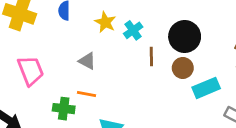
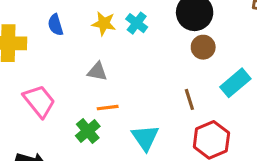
brown line: (151, 56) -> (189, 99), moved
cyan rectangle: (206, 88) -> (235, 83), moved
green cross: (64, 109) -> (88, 131), turned -30

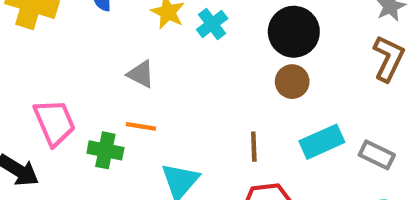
pink trapezoid: (39, 101) -> (54, 122), moved
green cross: (88, 131) -> (105, 150), turned 35

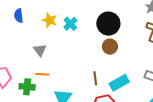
gray triangle: (141, 74) -> (40, 50), turned 32
cyan rectangle: (322, 142) -> (119, 83), moved

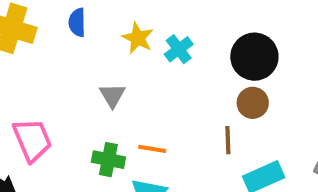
orange line: (42, 74) -> (152, 149), moved
brown line: (95, 78) -> (228, 140), moved
green cross: (27, 87) -> (108, 160), moved

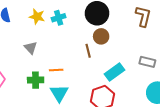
cyan cross: (179, 49) -> (59, 18), turned 32
brown line: (228, 140) -> (88, 51), moved

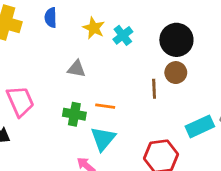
cyan cross: (59, 18) -> (123, 35), turned -32
gray triangle: (31, 48) -> (76, 69), turned -48
cyan rectangle: (115, 72) -> (200, 126), moved

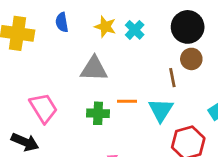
gray triangle: (76, 69) -> (94, 69), size x1.5
cyan triangle: (103, 139) -> (161, 110), moved

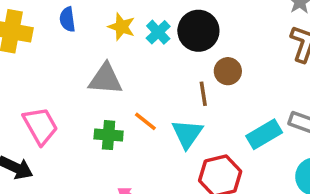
black circle: (188, 27) -> (198, 31), moved
orange line: (127, 101) -> (145, 121), turned 36

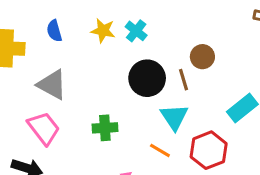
black circle: (198, 31) -> (147, 78), moved
gray triangle: (105, 79) -> (52, 85), moved, turned 32
orange line: (145, 121) -> (160, 150), moved

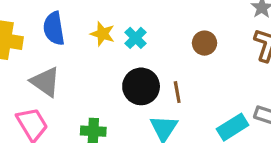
blue semicircle: (54, 31) -> (54, 28), size x1.5
brown circle: (202, 57) -> (205, 43), moved

